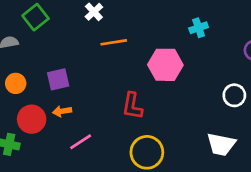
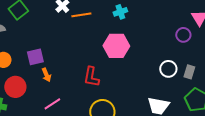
cyan cross: (199, 28) -> (120, 12), moved
orange line: (114, 42) -> (81, 15), moved
orange arrow: (62, 111) -> (46, 75), moved, turned -104

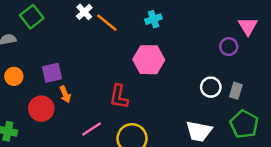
orange line: (81, 15) -> (107, 23), turned 48
red circle: (15, 87) -> (41, 109), moved
pink line: (52, 104) -> (91, 129), moved

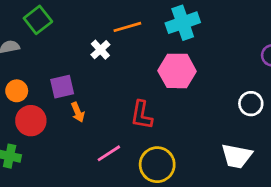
white cross: (84, 12) -> (100, 50), moved
cyan cross: (153, 19) -> (183, 23), size x1.6
orange line: (107, 23) -> (127, 27), turned -55
red circle: (41, 109) -> (31, 121), moved

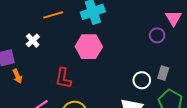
white cross: (100, 50) -> (33, 40), moved
white circle: (251, 104) -> (142, 80), moved

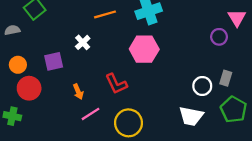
orange arrow: (17, 76) -> (78, 92), moved
red L-shape: (63, 78) -> (116, 84), turned -35

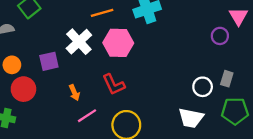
white cross: (83, 42) -> (79, 42), size x1.6
pink hexagon: (144, 49) -> (118, 43), moved
green pentagon: (234, 109) -> (235, 111), turned -30

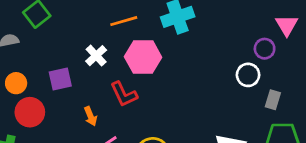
white cross: (79, 42) -> (96, 56), size x0.7
red L-shape: (114, 84) -> (124, 94), moved
white circle: (203, 87) -> (248, 75), moved

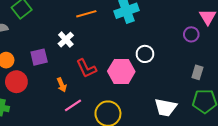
pink hexagon: (143, 57) -> (121, 71), moved
white circle: (248, 75) -> (145, 54), moved

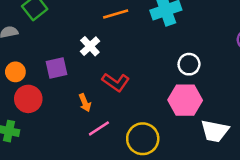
red L-shape: (86, 68) -> (116, 82), turned -30
pink hexagon: (121, 71) -> (185, 100), moved

